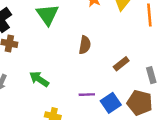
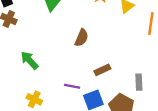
brown rectangle: (121, 64) -> (102, 70), moved

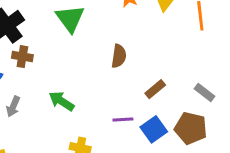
gray rectangle: (139, 82) -> (205, 93), turned -35

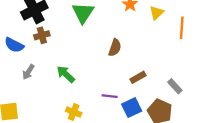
brown cross: (22, 57) -> (42, 35), turned -35

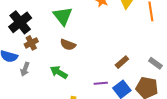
brown semicircle: (115, 48) -> (68, 45), moved, turned 105
gray arrow: (28, 72) -> (25, 69), moved

